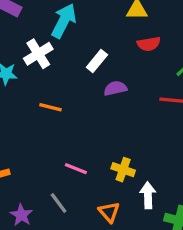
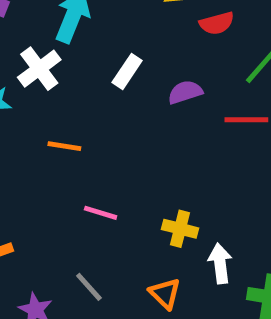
red semicircle: (149, 44) -> (217, 23), moved
purple semicircle: (115, 88) -> (185, 92), moved
pink line: (76, 169) -> (101, 213), moved

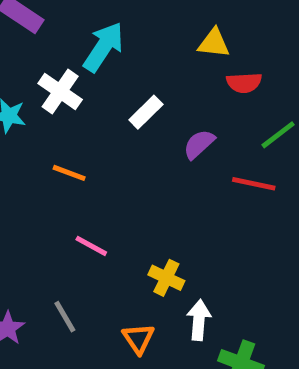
white cross: (39, 69) -> (60, 91), turned -30
purple semicircle: (185, 92) -> (199, 144), turned -36

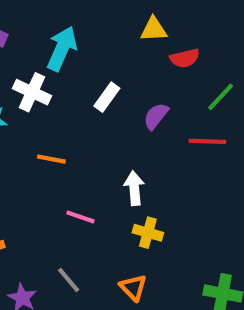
white arrow: (199, 320) -> (134, 188), moved

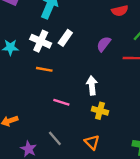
white cross: (32, 92) -> (41, 41), moved
white rectangle: (107, 97) -> (65, 38), moved

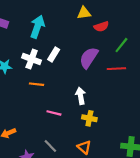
purple semicircle: (104, 44) -> (89, 58), size x1.5

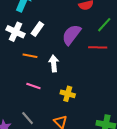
orange line: (37, 84) -> (30, 56), moved
white arrow: (81, 96) -> (54, 63), moved

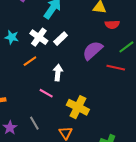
orange line: (30, 56) -> (30, 61), moved, turned -56
white arrow: (54, 63) -> (58, 73), moved
yellow cross: (68, 94) -> (78, 107), size x1.5

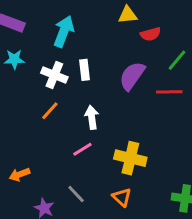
cyan star: (12, 37) -> (14, 59), moved
white rectangle: (61, 39) -> (85, 70), turned -40
pink line: (46, 93) -> (82, 149), turned -48

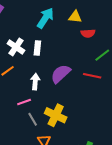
cyan arrow: (64, 31) -> (45, 18), moved
purple semicircle: (132, 76) -> (61, 74), moved
gray line: (76, 194) -> (33, 119), moved

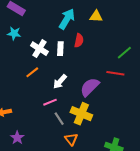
red semicircle: (88, 33) -> (79, 40), moved, turned -72
purple semicircle: (61, 74) -> (90, 87), moved
white arrow: (35, 82) -> (60, 82), turned -140

